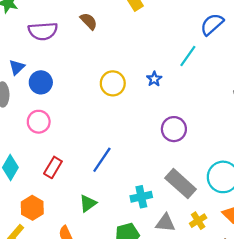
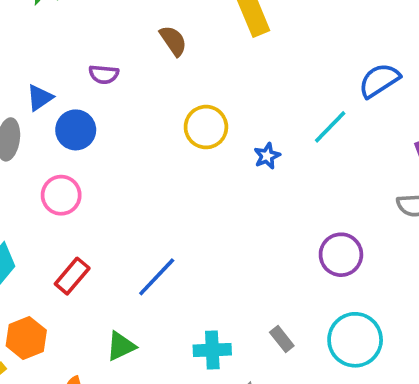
purple semicircle: (43, 31) -> (104, 74), moved, size x0.6
yellow circle: (113, 83) -> (206, 127), moved
purple circle: (174, 129) -> (341, 255), moved
gray rectangle: (181, 184) -> (282, 339), size x0.5

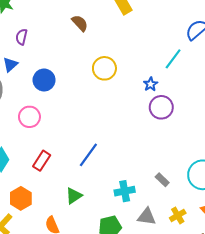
purple semicircle: (104, 74) -> (21, 37), moved, turned 105
blue circle: (76, 130) -> (44, 80), moved
blue star: (267, 156) -> (151, 84), moved
purple circle: (341, 255) -> (161, 107), moved

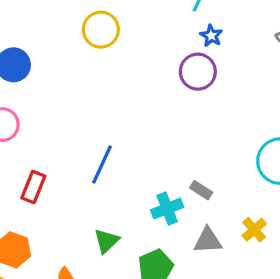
blue star: (151, 84) -> (211, 36), moved
gray rectangle: (162, 180) -> (201, 190), moved
green triangle: (74, 196) -> (107, 241), moved

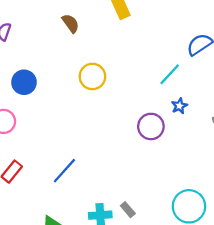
blue star: (211, 36) -> (179, 106), moved

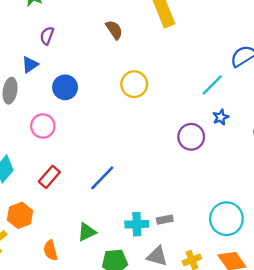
gray rectangle: (128, 210) -> (165, 220), turned -63

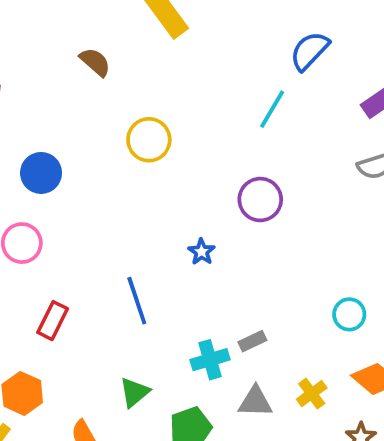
blue star: (221, 117) -> (202, 252), moved
blue line: (102, 178) -> (137, 301), turned -48
cyan circle: (226, 219) -> (349, 314), size x0.6

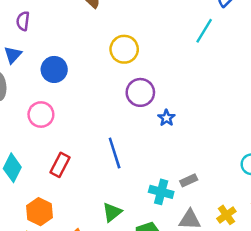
purple circle: (260, 200) -> (140, 92), moved
blue star: (202, 252) -> (166, 118), moved
cyan cross: (210, 360) -> (161, 192), turned 30

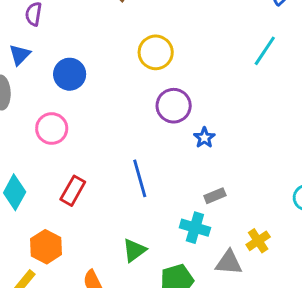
cyan line: (204, 31) -> (265, 51), moved
gray rectangle: (189, 180) -> (215, 196), moved
yellow cross: (226, 215) -> (258, 241), moved

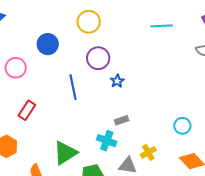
cyan line: (265, 51) -> (162, 26), turned 50
blue circle: (70, 74) -> (48, 44), moved
blue line: (140, 178) -> (73, 87), moved
green triangle: (134, 250) -> (65, 153), size x1.5

